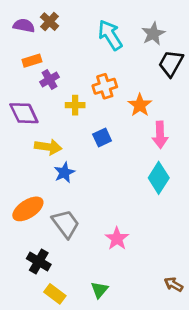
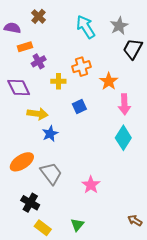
purple semicircle: (24, 26) -> (12, 28), moved

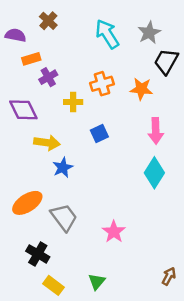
orange star: (109, 81) -> (141, 89), moved, turned -30
brown arrow: (135, 220) -> (169, 276), turned 88

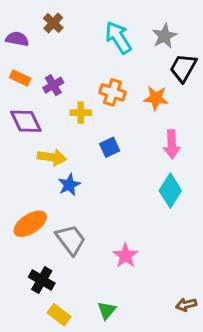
orange rectangle: (31, 59) -> (20, 78), moved, turned 42
orange cross: (102, 84) -> (113, 92), turned 35
brown arrow: (169, 276) -> (186, 305), turned -132

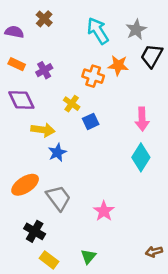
orange star: (156, 98) -> (118, 65), moved
yellow cross: (81, 113) -> (72, 104), moved, turned 35

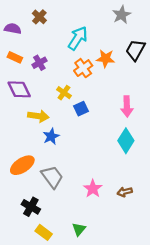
gray star: (136, 30) -> (122, 15), moved
cyan arrow: (98, 31) -> (78, 38), moved, turned 65
orange cross: (93, 76) -> (83, 68), turned 36
brown arrow: (154, 252) -> (125, 192), moved

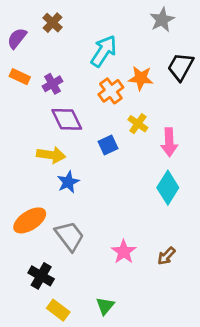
purple semicircle: (13, 29) -> (17, 38), turned -63
purple diamond: (19, 89) -> (67, 119), moved
yellow cross: (64, 93) -> (138, 124), moved
brown arrow: (125, 192) -> (166, 256), turned -32

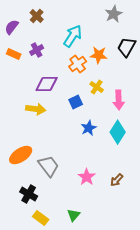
purple cross: (52, 84) -> (37, 50), moved
purple diamond: (67, 119) -> (47, 84), turned -65
blue star: (68, 182) -> (89, 128), moved

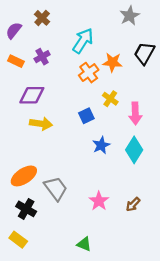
purple diamond: (47, 84) -> (32, 95), moved
black cross: (29, 194) -> (26, 209), moved
green triangle: (74, 215) -> (84, 244), turned -48
yellow rectangle: (41, 218) -> (18, 240), moved

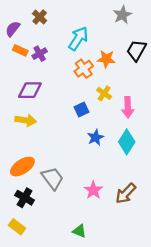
orange rectangle: (16, 61) -> (20, 50), moved
yellow arrow: (41, 124) -> (26, 120), moved
brown arrow: (133, 204) -> (126, 193), size x1.5

